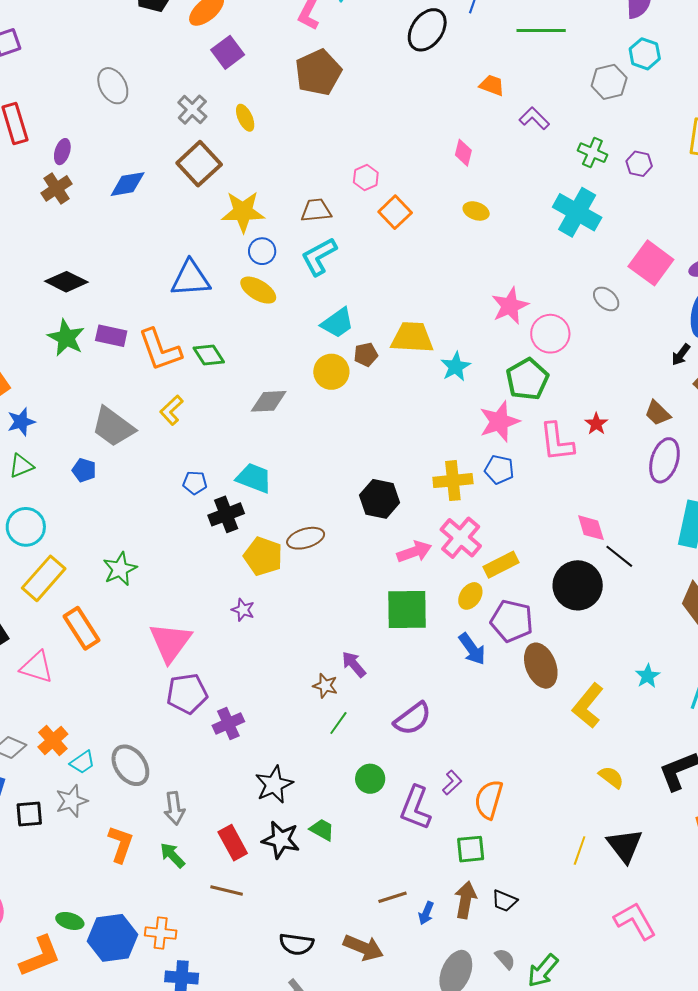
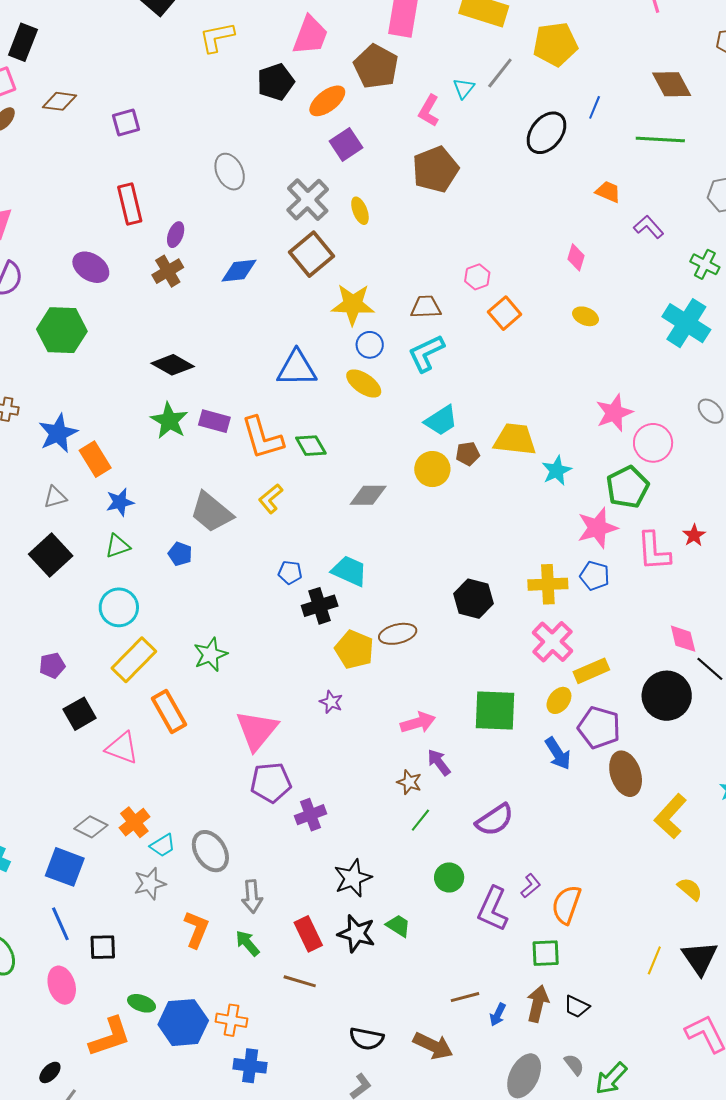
gray cross: (192, 110) -> (308, 200), size x1.4
pink arrow: (414, 552) -> (418, 723), moved
black square: (29, 814) -> (103, 947), moved

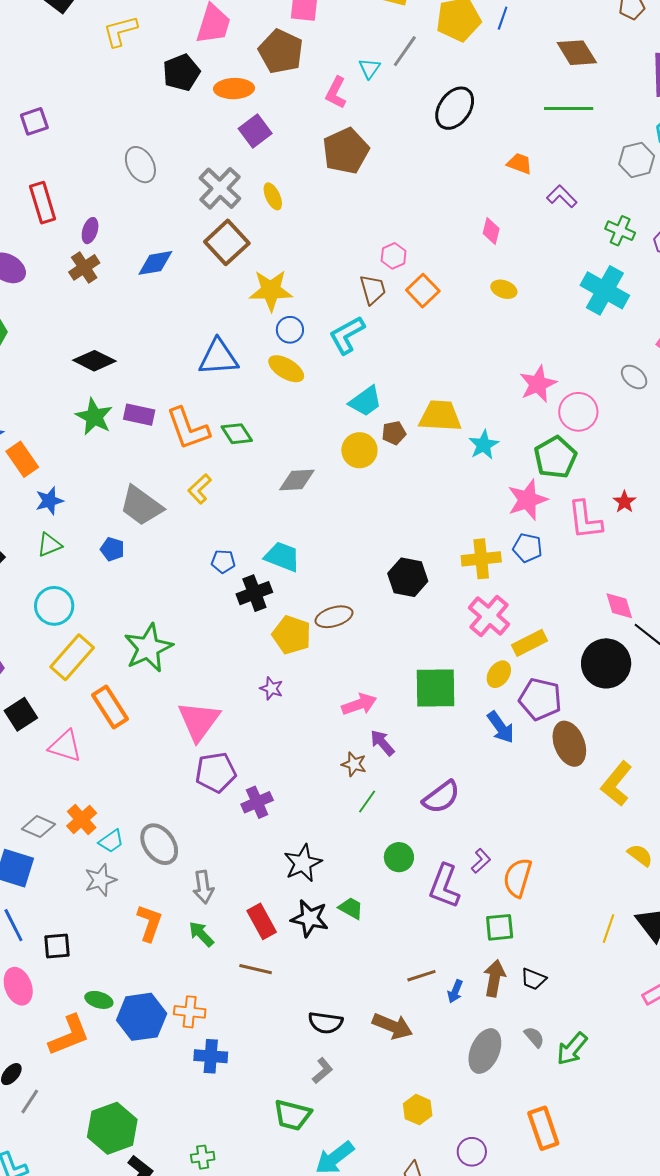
orange ellipse: (327, 101) -> (234, 89), turned 39
blue line: (595, 107) -> (503, 18), moved
brown trapezoid: (426, 307) -> (373, 289), moved, turned 80
green star: (210, 655) -> (148, 648), size x1.4

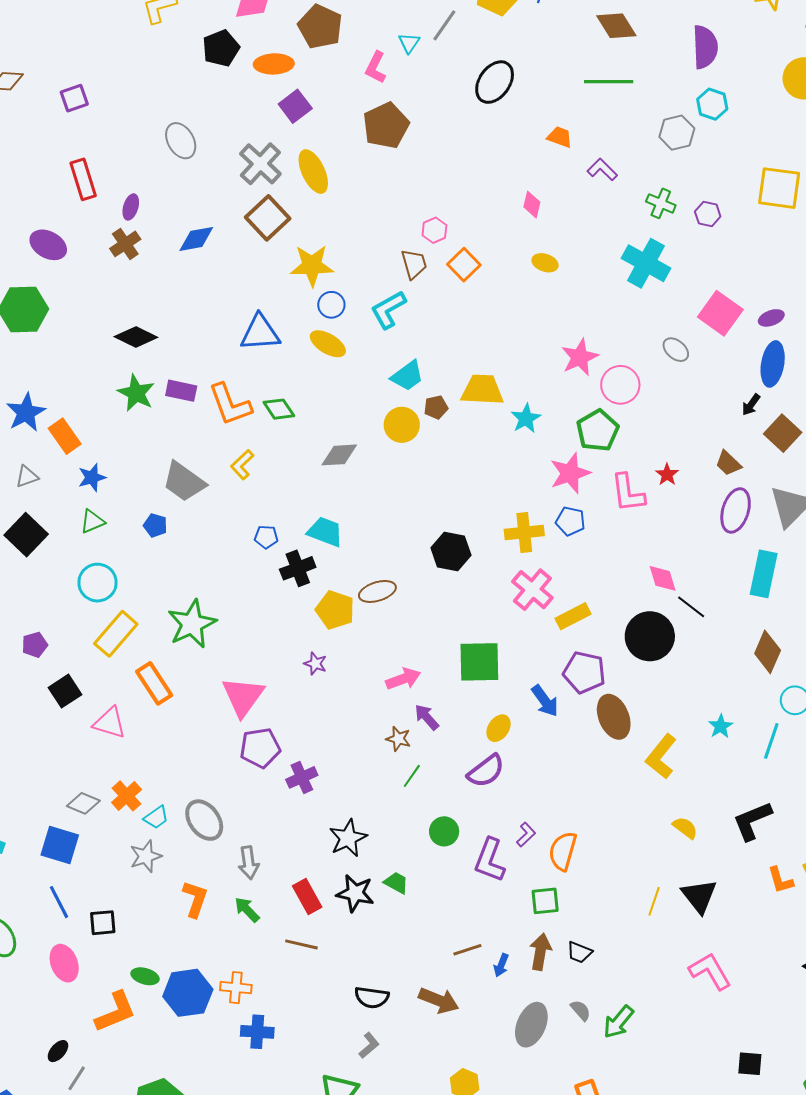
yellow ellipse: (273, 196) -> (313, 172), size x1.6
yellow ellipse: (499, 674) -> (499, 728), moved

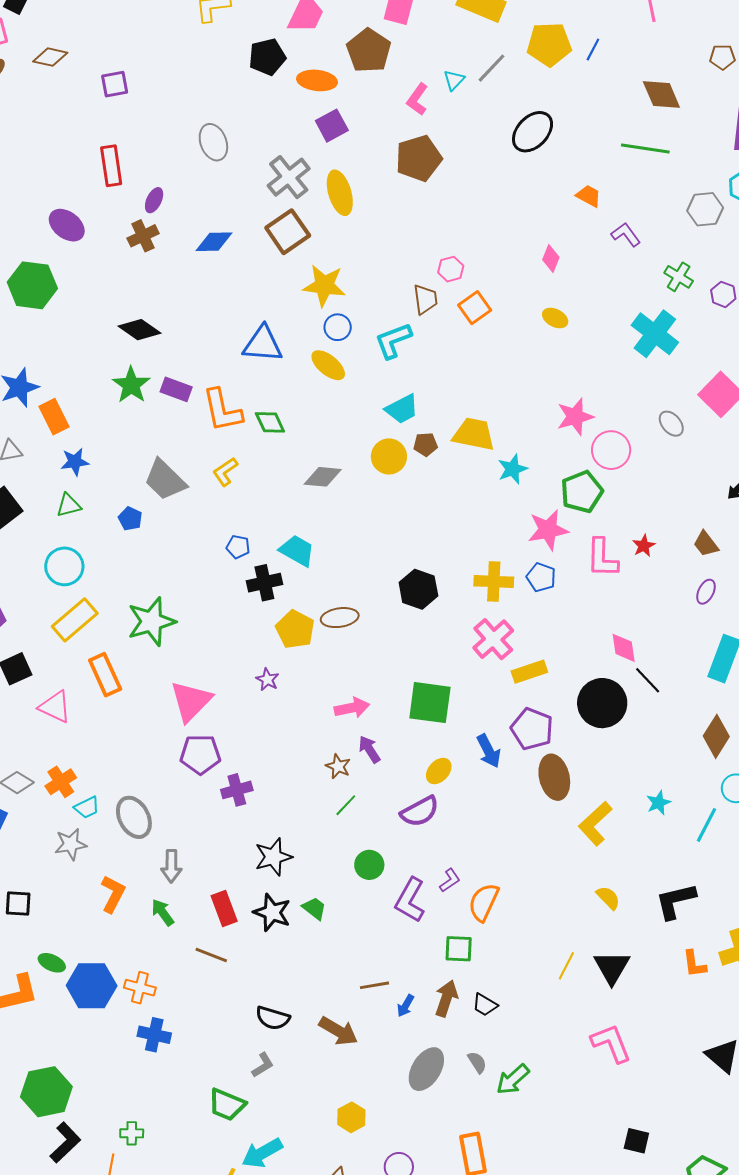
purple ellipse: (736, 510) -> (706, 592), size x0.6

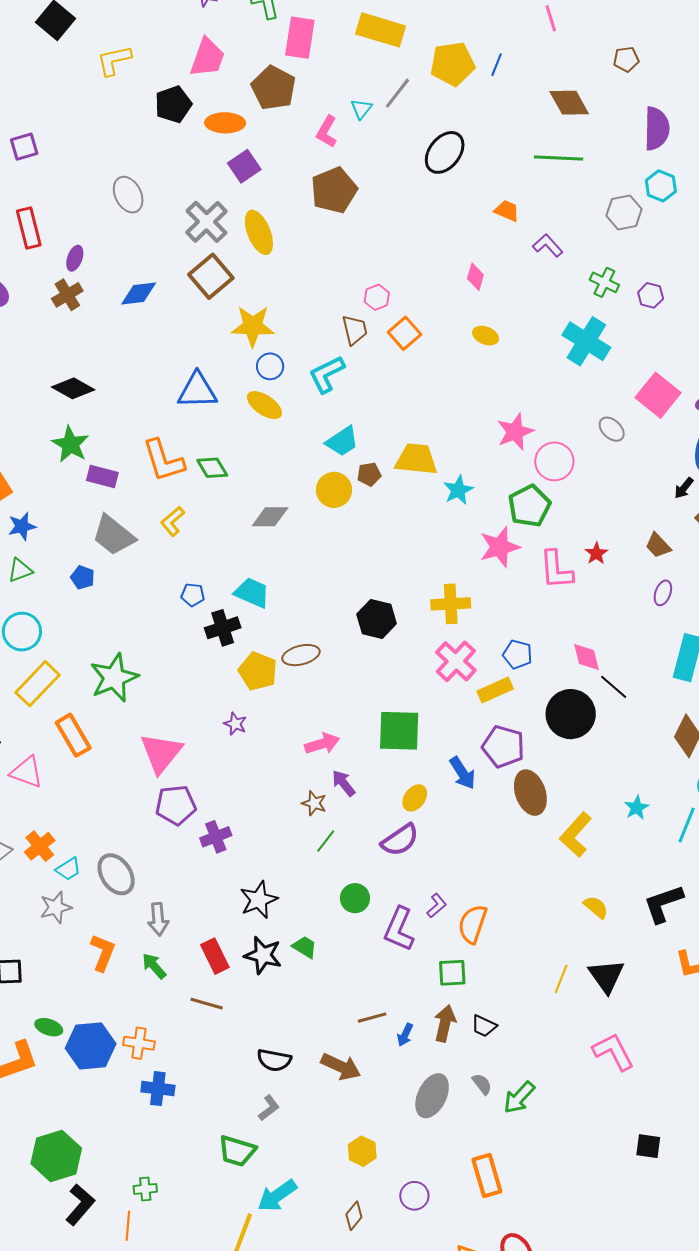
purple rectangle: (176, 389) -> (102, 477), moved
blue pentagon: (541, 577) -> (518, 654), moved

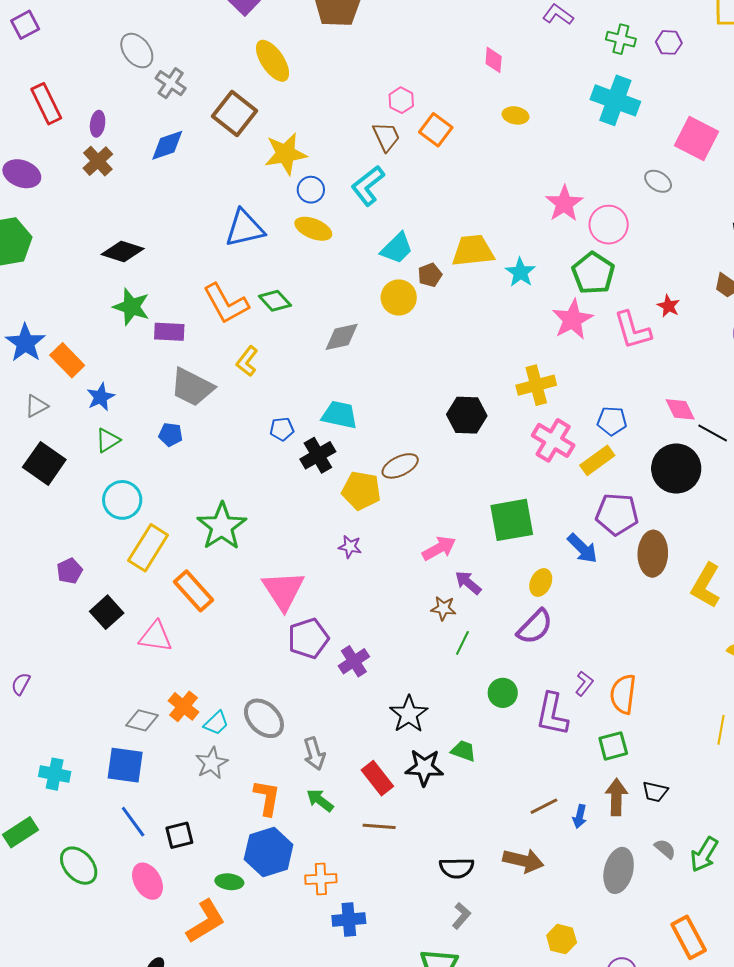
gray cross: (206, 222) -> (171, 83), moved, size x0.7
brown ellipse: (530, 793) -> (653, 554), turned 33
blue hexagon: (91, 1046) -> (269, 852), moved

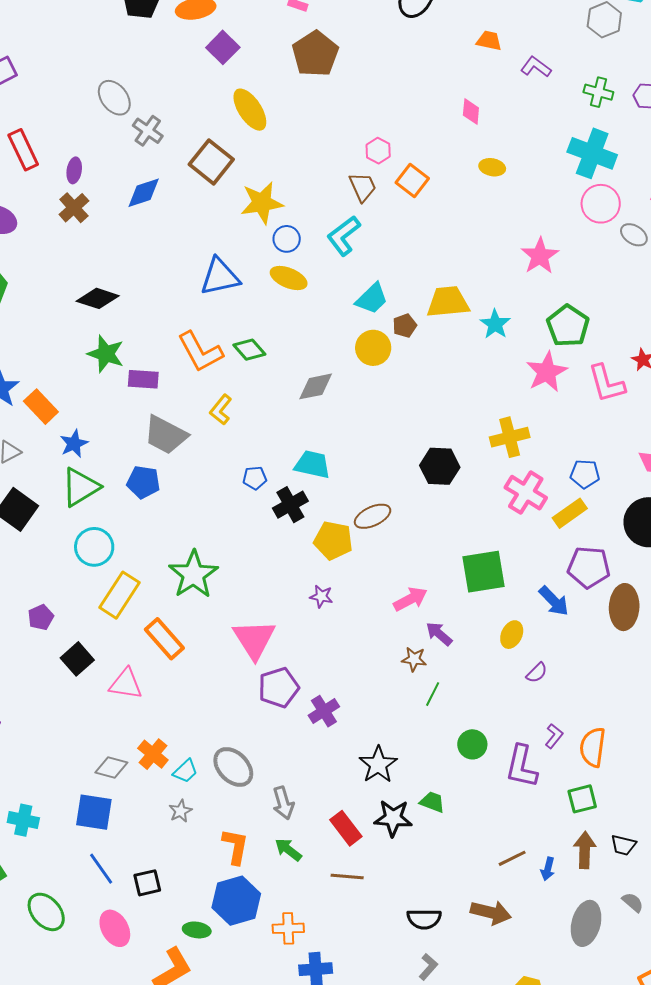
pink circle: (609, 225) -> (601, 204), moved
blue pentagon: (171, 435) -> (143, 482), size x1.4
green triangle: (108, 440) -> (80, 487), size x1.6
purple semicircle: (535, 627) -> (537, 673), moved, size x0.6
gray star: (212, 763) -> (180, 811), size x0.7

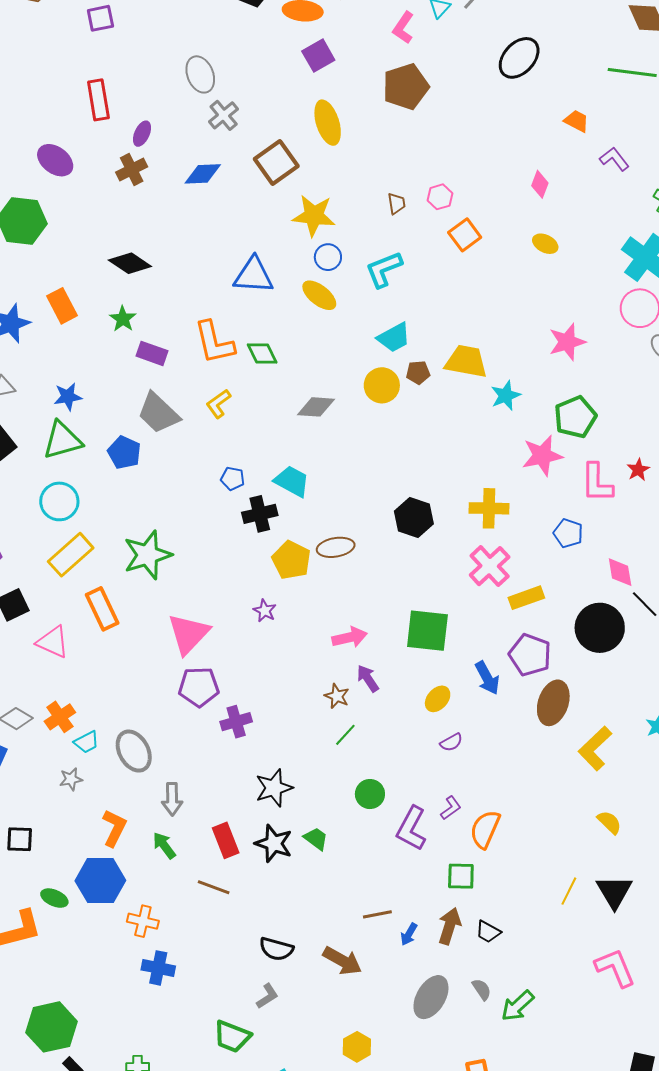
brown trapezoid: (363, 187) -> (397, 204), moved, size x0.7
green star: (106, 354) -> (123, 319), size x0.7
orange rectangle: (41, 407) -> (62, 306), moved
blue pentagon: (585, 474) -> (568, 533), moved

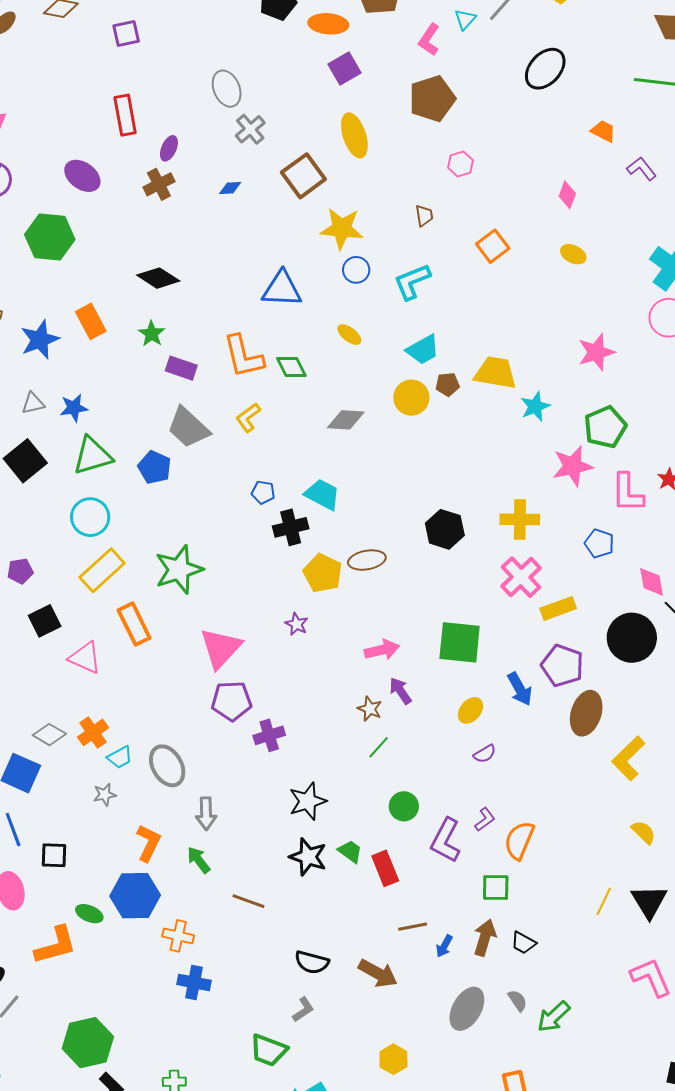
blue diamond: (203, 174) -> (230, 188), size x0.6
pink hexagon: (440, 197) -> (461, 164), moved
yellow ellipse: (319, 295) -> (349, 335), moved, size x0.7
blue star: (68, 397) -> (74, 408), moved
red rectangle: (226, 840) -> (385, 868), moved

